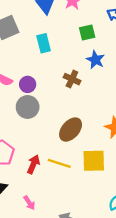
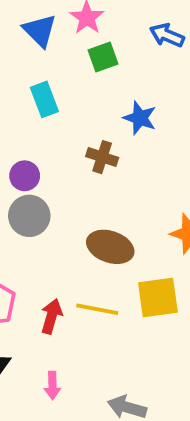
green square: (87, 32) -> (103, 57), moved
brown ellipse: (71, 130) -> (110, 247), turned 75
pink arrow: (29, 203) -> (52, 385), turned 40

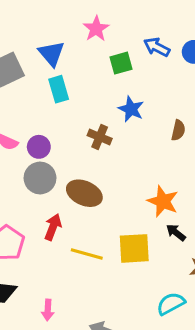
blue triangle: (40, 31) -> (51, 54), moved
green square: (103, 57) -> (121, 63), moved
brown ellipse: (110, 247) -> (84, 193), moved
red arrow: (51, 316) -> (53, 227), moved

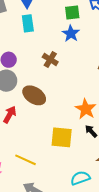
blue star: (131, 109) -> (71, 34), moved
yellow line: (87, 254) -> (26, 160), moved

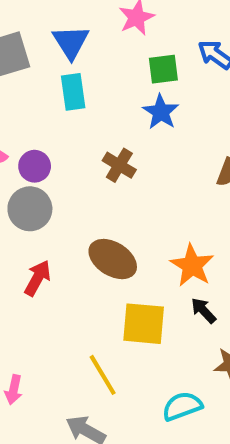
brown ellipse: (34, 95) -> (113, 259), moved
yellow line: (26, 160) -> (103, 375), moved, turned 35

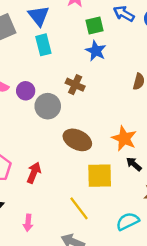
gray circle: (30, 209) -> (48, 106), moved
red arrow: (37, 278) -> (34, 173), moved

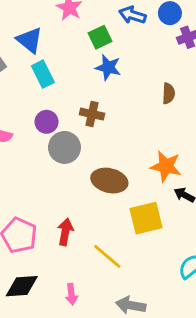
purple circle: (26, 91) -> (47, 122), moved
yellow line: (79, 208) -> (107, 256), moved

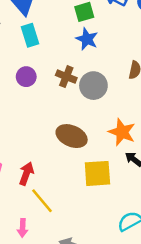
gray circle: (64, 147) -> (93, 86), moved
yellow line: (107, 256) -> (42, 201), moved

